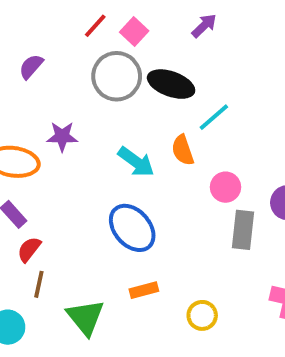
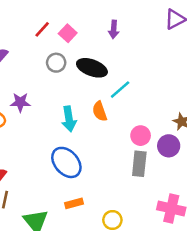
purple arrow: (204, 26) -> (114, 29), turned 138
gray circle: (117, 76) -> (56, 63), size x0.6
cyan arrow: (136, 162) -> (69, 119), turned 45
pink circle: (225, 187) -> (141, 136), moved

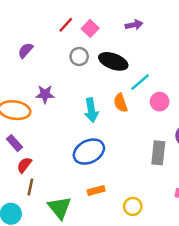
purple arrow: (114, 29) -> (134, 25), turned -105
pink circle: (141, 136) -> (160, 102), moved
blue ellipse: (66, 162) -> (89, 152), turned -76

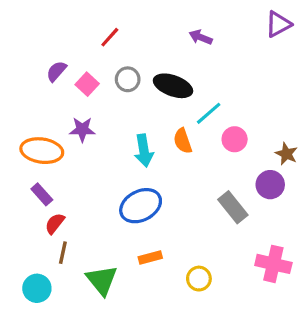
purple arrow: (134, 25) -> (201, 37), turned -147
pink square: (90, 28) -> (87, 84), moved
gray rectangle: (158, 153) -> (233, 207), turned -45

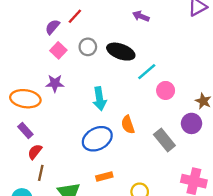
purple semicircle: (56, 71) -> (52, 27), moved
orange semicircle: (183, 141) -> (128, 125), moved

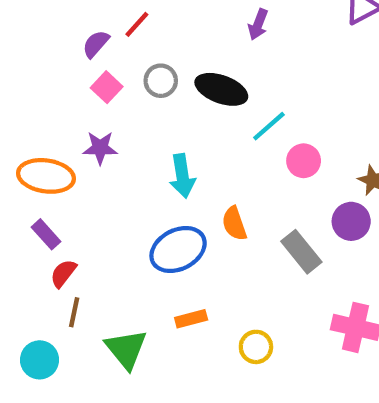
purple arrow: (141, 16) -> (258, 24), turned -91

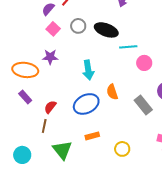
cyan line: (269, 126) -> (128, 47), turned 36
red semicircle: (63, 273) -> (50, 107), moved
brown line: (74, 312) -> (44, 126), moved

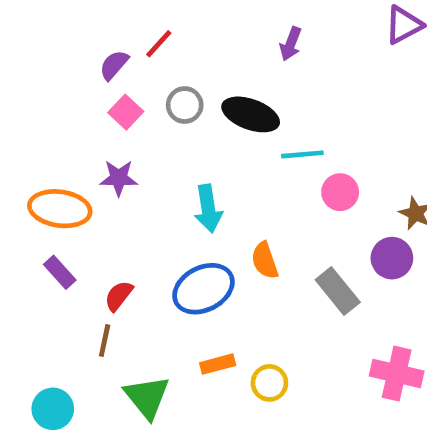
yellow circle: (122, 149) -> (269, 383), moved

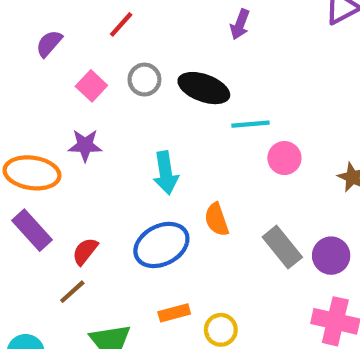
purple semicircle: (114, 65) -> (49, 43), moved
purple circle: (392, 258) -> (331, 256), moved
purple rectangle: (60, 272) -> (32, 230), size x1.4
brown line: (105, 341) -> (72, 292), turned 36

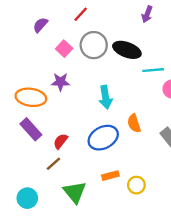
gray circle: (144, 80) -> (94, 45), size x1.5

